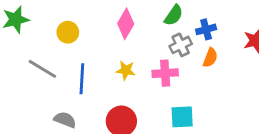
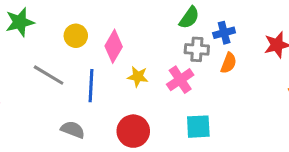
pink diamond: (126, 24) -> (114, 46), moved
gray cross: (181, 45) -> (197, 49), turned 30
pink cross: (165, 73) -> (180, 80), turned -30

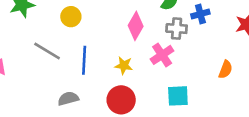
pink diamond: (114, 46) -> (136, 26), moved
orange semicircle: (229, 63) -> (225, 69), moved
yellow star: (138, 77) -> (124, 66), moved
gray semicircle: (73, 130) -> (68, 99), turned -36

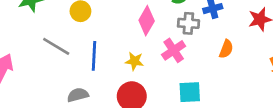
orange semicircle: (225, 69) -> (226, 49), moved

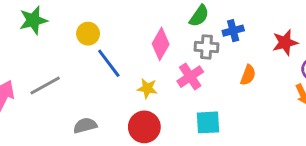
gray line: (56, 46) -> (45, 85), moved, turned -60
blue line: (94, 56) -> (109, 63), moved, turned -40

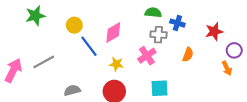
green semicircle: (199, 16) -> (153, 13), turned -119
blue cross: (233, 31) -> (177, 23), turned 32
pink diamond: (161, 44) -> (113, 33), moved, turned 30

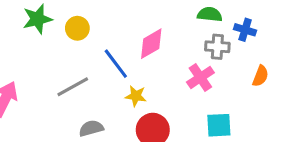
yellow circle: (74, 25) -> (77, 28), moved
gray line: (44, 62) -> (73, 87), moved
yellow star: (116, 64) -> (136, 96), moved

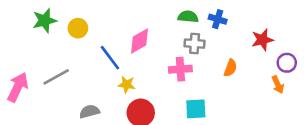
blue cross: (245, 30) -> (218, 19), moved
pink cross: (200, 77) -> (180, 69), turned 30
gray line: (73, 87) -> (56, 77), moved

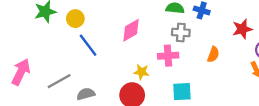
blue line: (110, 58) -> (88, 45), moved
gray line: (56, 77) -> (59, 81), moved
yellow star: (127, 85) -> (141, 72), moved

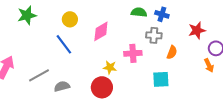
yellow circle: (75, 19) -> (70, 19), moved
gray cross: (181, 32) -> (154, 35), moved
cyan square: (182, 92) -> (161, 79), moved

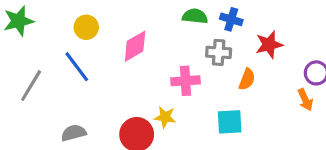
red star: (197, 30) -> (269, 45), moved
yellow star: (110, 67) -> (165, 117), moved
gray line: (39, 75) -> (31, 86), moved, turned -30

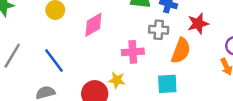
blue line: (77, 67) -> (54, 60), moved
orange semicircle: (247, 79) -> (181, 51), size x1.5

